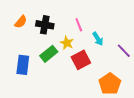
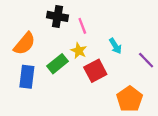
orange semicircle: (21, 22) -> (24, 44), moved, size x1.5
black cross: (45, 25) -> (58, 16), moved
pink line: (79, 25) -> (82, 26), moved

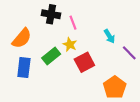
cyan arrow: (115, 46) -> (109, 36), moved

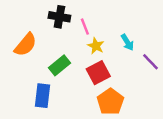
yellow star: (70, 45) -> (96, 46), moved
blue rectangle: (24, 67) -> (42, 96), moved
orange pentagon: (115, 87) -> (110, 102), moved

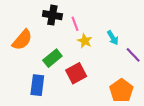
red square: (98, 73) -> (76, 73), moved
orange pentagon: (110, 102) -> (121, 90), moved

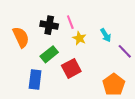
black cross: (52, 15) -> (49, 25), moved
orange semicircle: (22, 40) -> (21, 37), turned -65

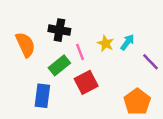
pink line: (70, 22) -> (80, 52), moved
cyan arrow: (106, 35) -> (127, 42), turned -112
yellow star: (79, 38) -> (106, 43), moved

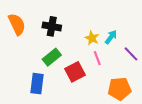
orange semicircle: (25, 45) -> (17, 24), moved
pink line: (80, 52) -> (97, 58), moved
orange pentagon: (137, 102) -> (119, 89), turned 30

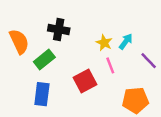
orange semicircle: (17, 24) -> (19, 41), moved
green rectangle: (52, 57) -> (44, 59), moved

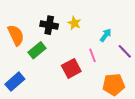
yellow star: (104, 43) -> (74, 23), moved
blue rectangle: (42, 94) -> (15, 82), moved, turned 42

